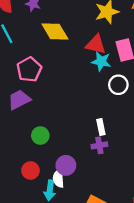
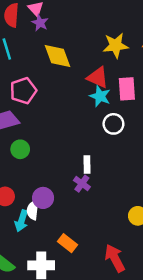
green circle: (40, 136) -> (20, 149), moved
purple cross: (99, 145) -> (82, 184), turned 35

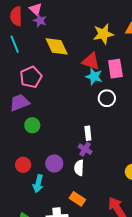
white semicircle: (33, 210) -> (79, 168), moved

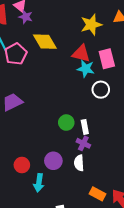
pink pentagon: (31, 77) -> (16, 54), moved
green circle: (32, 125) -> (66, 123), moved
orange rectangle: (77, 199) -> (97, 194), moved

